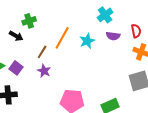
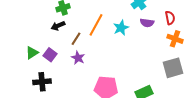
black arrow: (16, 36) -> (58, 26), moved, turned 128

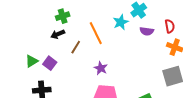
orange line: (96, 25) -> (96, 33), turned -55
cyan star: (121, 28) -> (121, 22), moved
purple star: (78, 58) -> (101, 68), moved

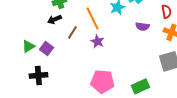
purple semicircle: (147, 31) -> (142, 26), moved
purple star: (101, 68) -> (97, 41), moved

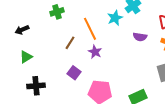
black arrow: (54, 19) -> (22, 30), moved
purple square: (46, 48) -> (74, 73), moved

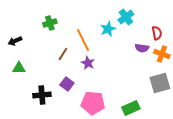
purple semicircle: (140, 37) -> (142, 48), moved
green triangle: (26, 57) -> (19, 68), turned 32
black cross: (36, 86) -> (42, 95), moved

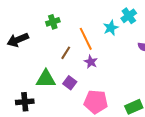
black arrow: (15, 41) -> (18, 40), size x1.5
green triangle: (19, 68) -> (46, 79), moved, size x1.5
black cross: (42, 95) -> (25, 102), moved

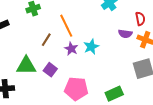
cyan star: (111, 28) -> (91, 47), moved

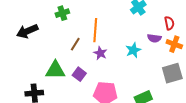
orange line: (66, 26) -> (95, 30), turned 30
cyan star: (91, 47) -> (133, 50), moved

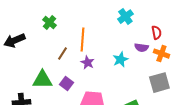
green cross: (62, 13) -> (49, 23), turned -32

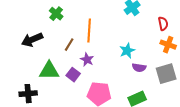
black arrow: (14, 41) -> (32, 40), moved
purple semicircle: (141, 48) -> (139, 68), moved
purple star: (87, 63) -> (87, 60), moved

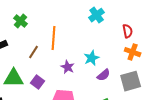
purple star: (87, 60) -> (68, 67), moved
purple semicircle: (139, 68) -> (104, 75), turned -48

